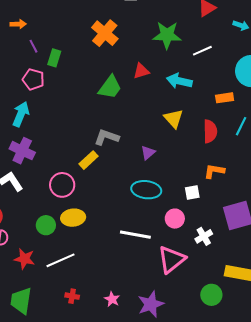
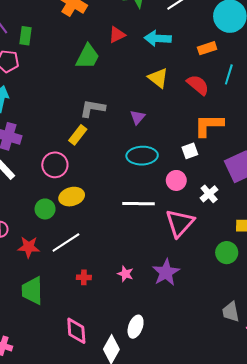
red semicircle: (210, 131) -> (198, 85), turned -40
orange L-shape: (214, 171) -> (209, 125), size x1.4

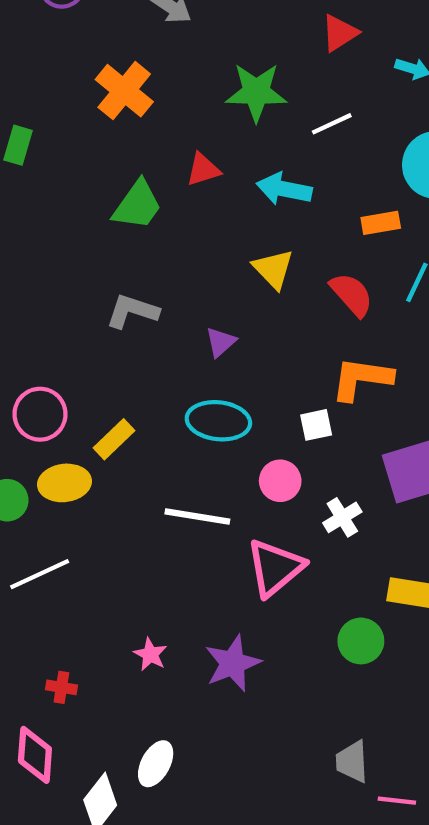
yellow rectangle: (78, 135) -> (114, 439), moved
red cross: (84, 277) -> (61, 687), moved

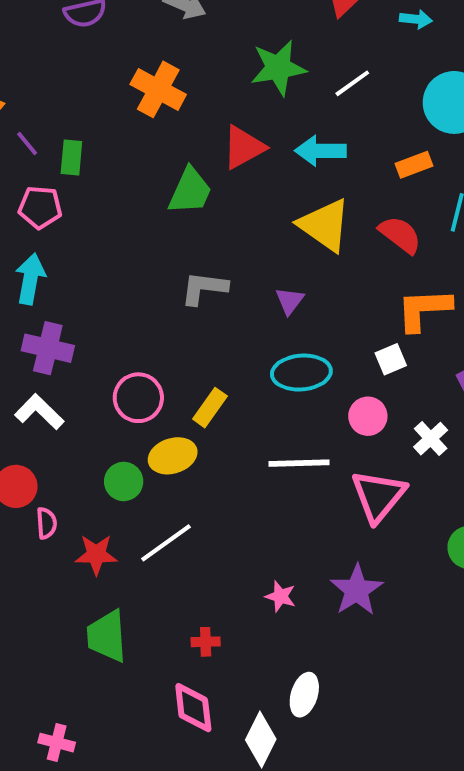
red triangle: (203, 170) -> (244, 147), size x1.4
yellow triangle: (273, 269) -> (325, 225), size x1.4

